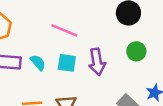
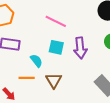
cyan semicircle: (38, 63) -> (36, 61), moved

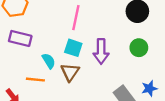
pink line: (56, 21) -> (76, 18), turned 70
brown triangle: (54, 80) -> (70, 72), moved

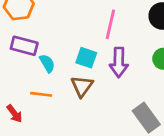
pink line: (76, 18) -> (110, 24), moved
cyan semicircle: (49, 61) -> (47, 63), moved

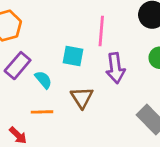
purple rectangle: (24, 46) -> (18, 66), turned -56
cyan square: (86, 58) -> (73, 56), moved

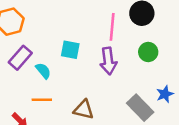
pink line: (101, 31) -> (112, 27), moved
brown triangle: (82, 98) -> (84, 110), moved, turned -45

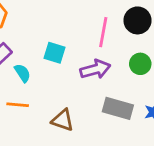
purple arrow: (108, 61) -> (95, 69), turned -104
gray rectangle: (140, 108) -> (118, 108), moved, turned -36

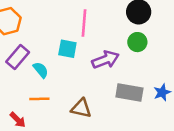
pink line: (103, 32) -> (84, 23), moved
green circle: (140, 64) -> (137, 42), moved

